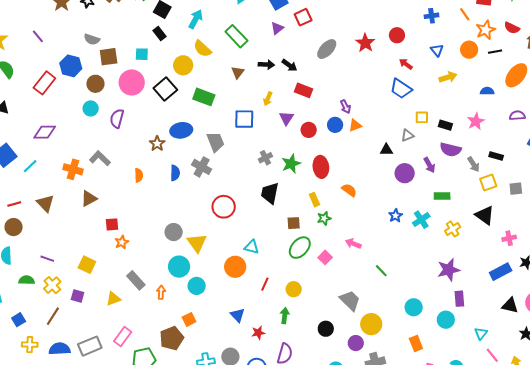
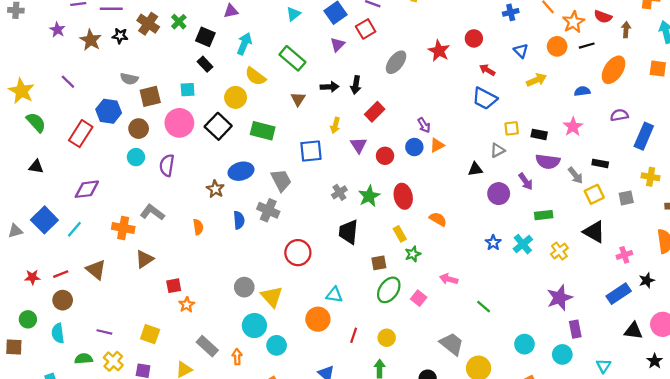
black arrow: (289, 65) -> (356, 85), turned 70
red rectangle: (304, 90) -> (375, 112), turned -60

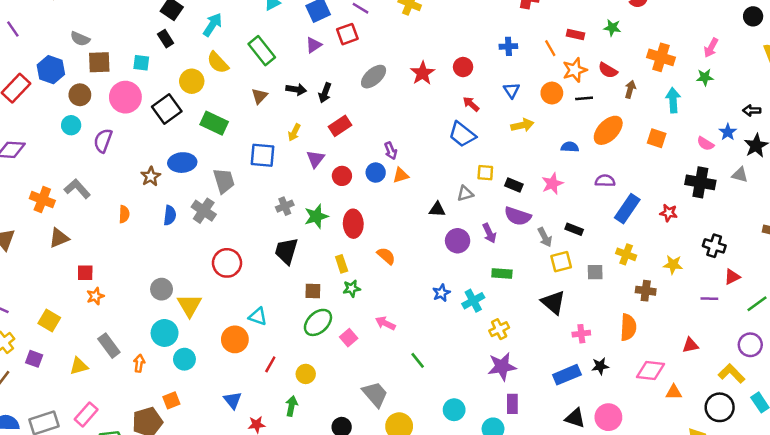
yellow cross: (559, 251) -> (499, 329), moved

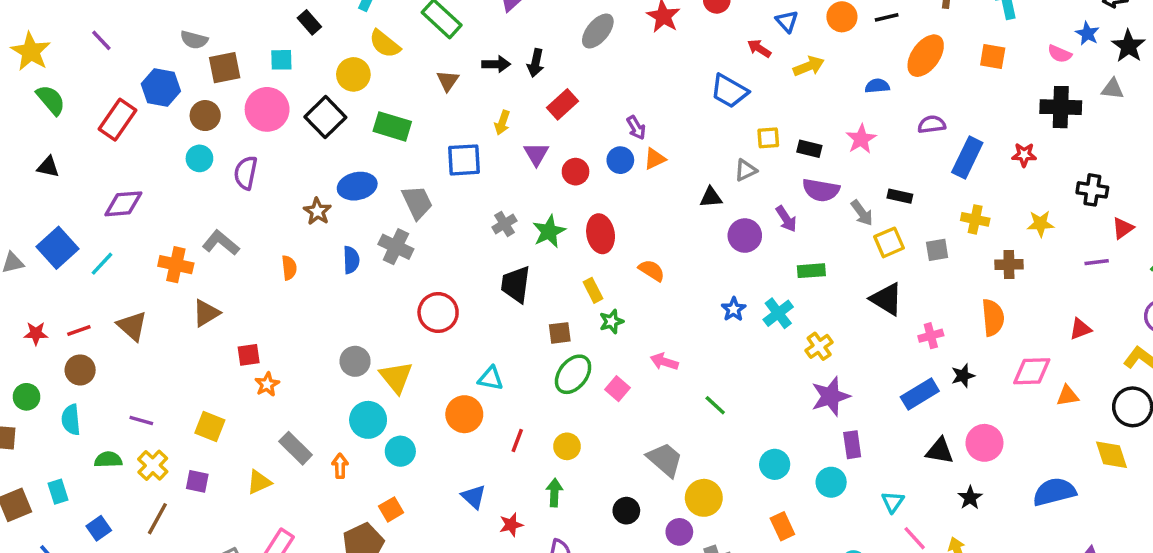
red arrow: (471, 104) -> (759, 48), moved

